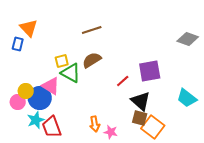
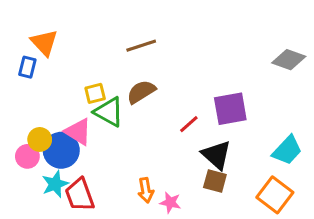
cyan trapezoid: (187, 98) -> (287, 150), turned -85
orange square: (153, 127) -> (275, 195), moved

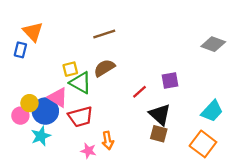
purple square: (230, 109) -> (170, 80), size x0.7
red trapezoid: (80, 195) -> (81, 117), moved, turned -85
pink star: (170, 203) -> (88, 151), moved

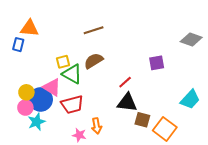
orange triangle: (33, 32) -> (29, 28), turned -42
purple square: (170, 80) -> (157, 63), moved
black triangle: (160, 114) -> (127, 102), moved, turned -35
pink circle: (20, 116) -> (25, 108), moved
orange square: (203, 144) -> (165, 129), moved

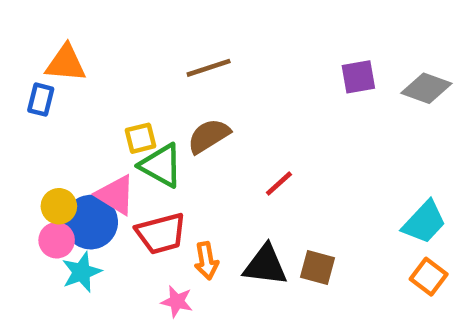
purple square: (157, 63) -> (358, 77), moved
black triangle: (127, 102) -> (265, 265), moved
orange arrow: (97, 126) -> (206, 261), moved
orange square: (165, 129) -> (429, 277), moved, size x0.7

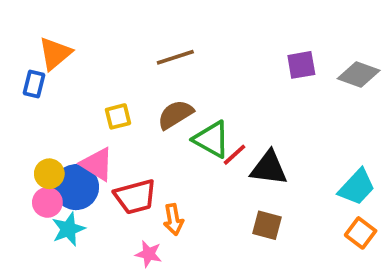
orange triangle: (66, 63) -> (55, 53), turned -45
green triangle: (161, 165) -> (212, 139), moved
black triangle: (265, 265) -> (269, 168), moved

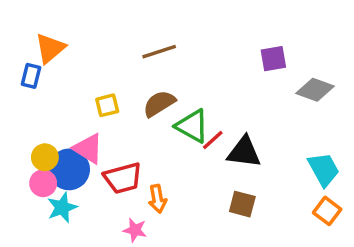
gray diamond: (359, 74) -> (315, 90), moved
cyan trapezoid: (357, 187) -> (324, 169), turned -72

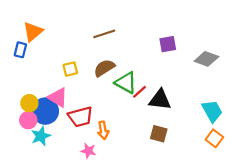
purple square: (273, 59) -> (168, 44), moved

